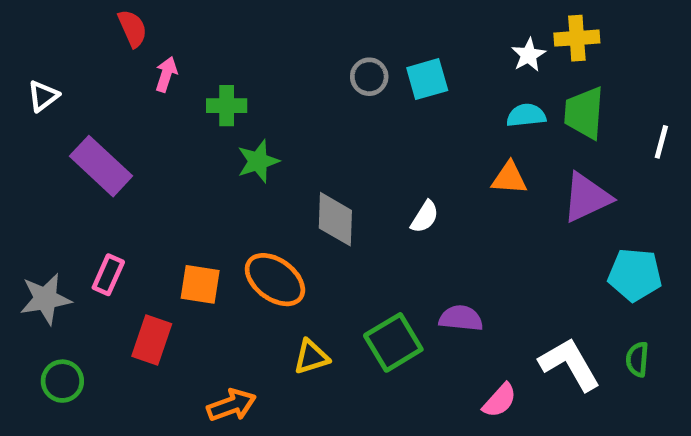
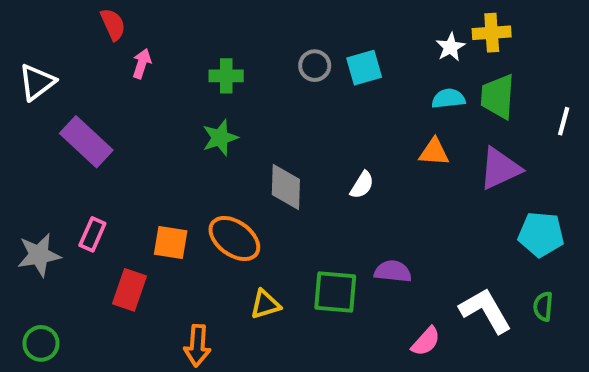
white triangle: (43, 96) -> (37, 82), size x1.4
green cross: (227, 106) -> (226, 76), moved
green square: (393, 342) -> (335, 292), turned 36
green circle: (62, 381) -> (41, 343), moved
orange arrow: (231, 405) -> (197, 345), turned 114

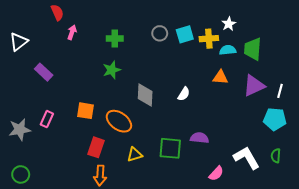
yellow cross: (492, 33) -> (209, 39), moved
white line: (564, 121) -> (280, 91), moved
purple rectangle: (86, 142) -> (44, 72), size x0.7
orange square: (171, 243) -> (86, 111), moved
red rectangle: (129, 290) -> (96, 147), moved

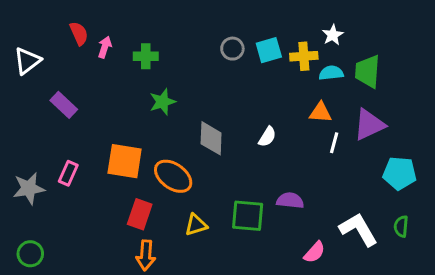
red semicircle: (57, 12) -> (79, 33), moved
green cross: (115, 39) -> (146, 56), moved
white line: (280, 91) -> (334, 143), moved
orange square: (86, 111) -> (125, 161), size x1.4

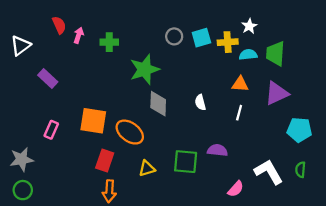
green star: (162, 102) -> (145, 69), moved, size x1.5
white semicircle: (267, 137) -> (200, 102), turned 133
white line: (334, 143) -> (239, 113), moved
gray star: (29, 188) -> (22, 159), moved

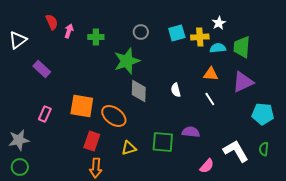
gray circle: (174, 36) -> (141, 32), moved
white line: (239, 113) -> (210, 99), turned -48

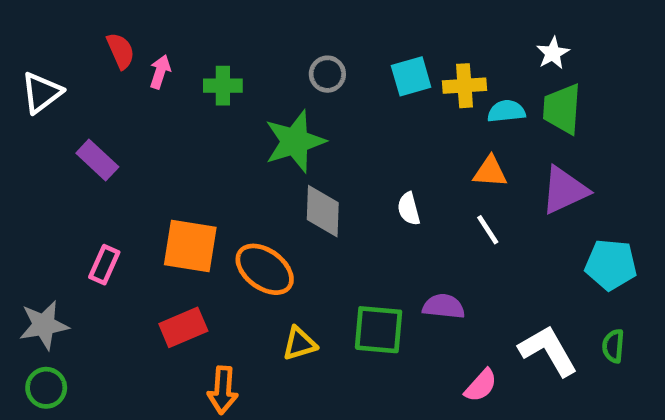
white star: (219, 23) -> (553, 53), moved
red rectangle: (92, 141) -> (183, 327), moved, turned 48

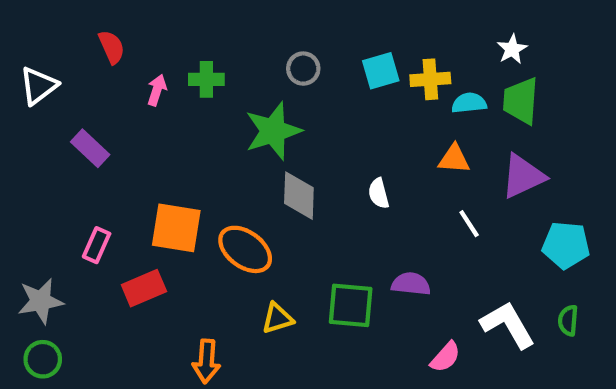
pink arrow: (160, 72) -> (157, 90), moved
white line: (488, 230) -> (469, 224), moved
red rectangle: (183, 327) -> (144, 288), moved

